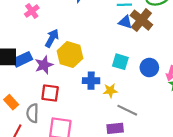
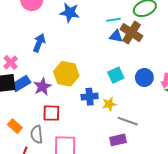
pink cross: (32, 11) -> (11, 63), moved
blue arrow: (52, 38) -> (39, 43), moved
cyan square: (120, 62) -> (116, 75), turned -35

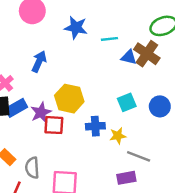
cyan line: (113, 20) -> (109, 39), moved
red square: (51, 113) -> (54, 125), moved

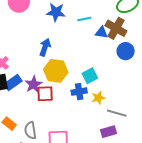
blue arrow: (39, 61) -> (45, 47), moved
cyan square: (127, 102) -> (90, 76), moved
blue circle: (160, 106) -> (126, 51), moved

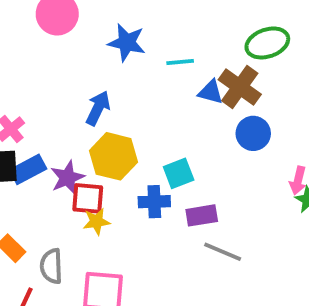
yellow star: (98, 98) -> (96, 221), moved
purple rectangle: (109, 132) -> (202, 215), moved

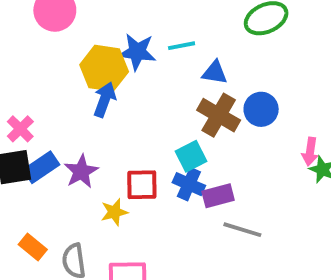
blue star: (127, 43) -> (137, 52), moved
brown cross: (240, 87) -> (219, 115), moved
yellow hexagon: (113, 156) -> (104, 68), moved
red square: (88, 198) -> (142, 185), moved
blue cross: (154, 202) -> (189, 184), moved, turned 32

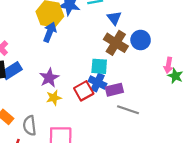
blue triangle: (215, 73) -> (114, 18), turned 42
cyan square: (191, 156) -> (99, 66), turned 30
purple star: (81, 172) -> (49, 78), moved
red square: (142, 185) -> (84, 91), moved, turned -30

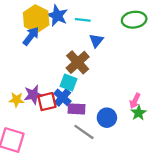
blue circle: (141, 40) -> (107, 118), moved
brown cross: (116, 43) -> (78, 62), moved
purple star: (49, 78) -> (33, 95), moved

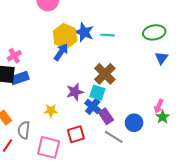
blue triangle: (96, 41) -> (161, 58), moved
purple star: (33, 95) -> (75, 92), moved
red square: (47, 102) -> (76, 134), moved
purple rectangle: (76, 109) -> (106, 116), turned 56

